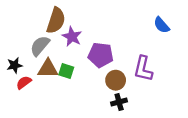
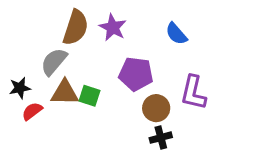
blue semicircle: (162, 25) -> (176, 34), moved
purple star: (72, 37) -> (113, 28), moved

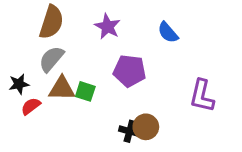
brown semicircle: (76, 28) -> (51, 22), moved
purple L-shape: (193, 93) -> (202, 96), moved
brown circle: (156, 108) -> (146, 127), moved
black cross: (161, 138) -> (130, 131), moved, turned 30

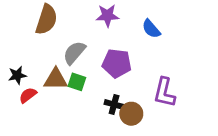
purple star: (107, 27) -> (107, 16), moved, turned -30
gray semicircle: (51, 59) -> (74, 53), moved
purple L-shape: (202, 96) -> (164, 92), moved
black cross: (130, 131) -> (114, 104), moved

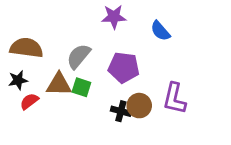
brown semicircle: (46, 20) -> (26, 48), moved, turned -100
brown circle: (131, 114) -> (139, 106), moved

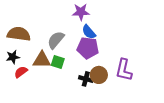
blue semicircle: (160, 31) -> (89, 32), moved

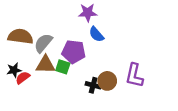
gray semicircle: (56, 40) -> (43, 43), moved
purple pentagon: (88, 48) -> (74, 52), moved
black star: (13, 57) -> (14, 70), moved

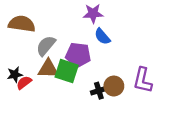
brown semicircle: (21, 36) -> (22, 24), moved
green square: (63, 67) -> (67, 71), size x1.5
black cross: (93, 85) -> (99, 91), turned -32

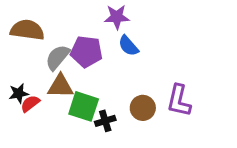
purple pentagon: (78, 55) -> (86, 52), moved
green square: (67, 71) -> (84, 106), moved
black cross: (99, 91) -> (105, 121), moved

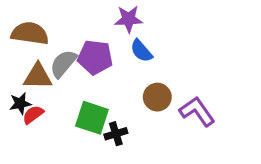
brown triangle: (60, 86) -> (38, 76), moved
purple L-shape: (179, 101) -> (197, 111), turned 132
brown circle: (143, 108) -> (157, 97), moved

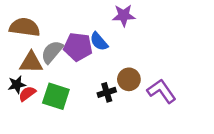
purple star: (129, 19) -> (124, 15), moved
blue semicircle: (141, 51) -> (99, 42), moved
green square: (92, 118) -> (56, 96), moved
black cross: (116, 134) -> (107, 92), moved

